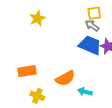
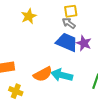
yellow star: (37, 18) -> (29, 16), moved
cyan arrow: (85, 92) -> (62, 75), moved, size x1.5

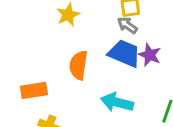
orange semicircle: (43, 74) -> (78, 65), moved, turned 126

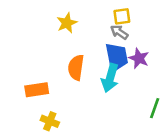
blue trapezoid: (124, 53) -> (117, 57), turned 56
cyan arrow: (117, 102) -> (110, 78), moved, turned -88

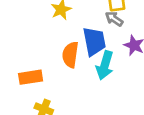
blue trapezoid: (117, 57) -> (94, 41), moved

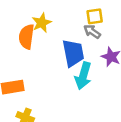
orange semicircle: (70, 55) -> (26, 37), moved

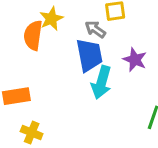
gray arrow: (92, 32) -> (95, 29), moved

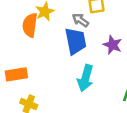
cyan arrow: (101, 82) -> (85, 78), moved

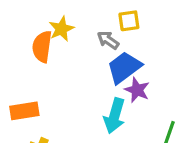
blue trapezoid: (76, 41) -> (124, 67), moved, turned -116
purple star: (113, 45) -> (137, 90), moved

